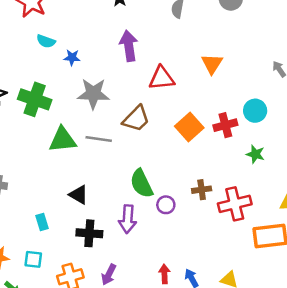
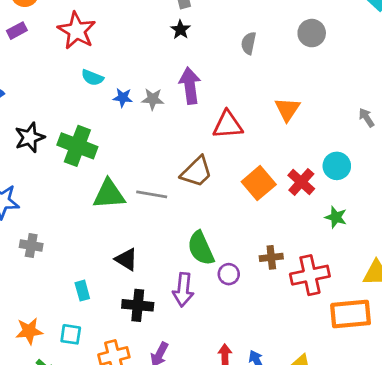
gray star: (93, 94) -> (153, 99), moved, size x0.6
red cross: (225, 125) -> (301, 182), turned -35

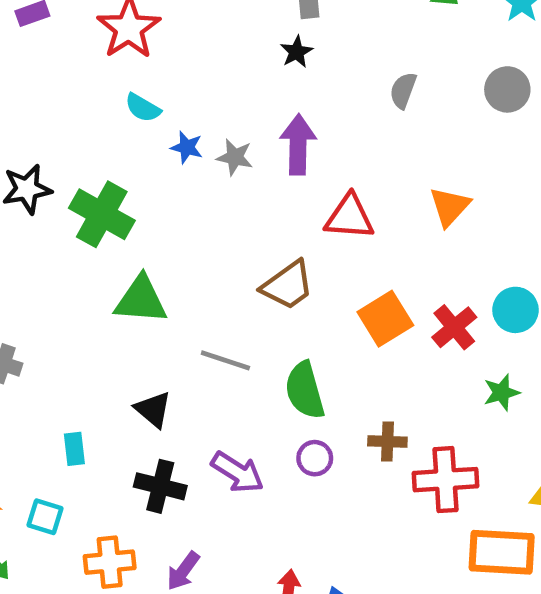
gray line: (152, 194) -> (225, 360), moved
green star: (336, 217) -> (501, 392), turned 30
green semicircle: (201, 248) -> (305, 390), moved
purple arrow: (183, 290) -> (237, 472), turned -72

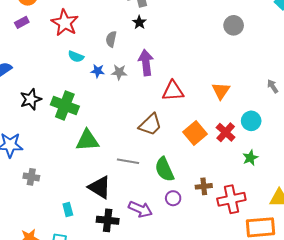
gray semicircle: (403, 90) -> (111, 39), moved
orange triangle: (450, 207) -> (221, 91), moved
black triangle: (153, 409) -> (100, 187), size x1.4

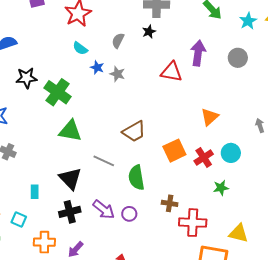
purple arrow: (146, 63) -> (198, 53), moved
red triangle: (173, 91) -> (172, 72), moved
purple circle: (173, 198) -> (129, 214), moved
black cross: (108, 220) -> (70, 212), turned -35

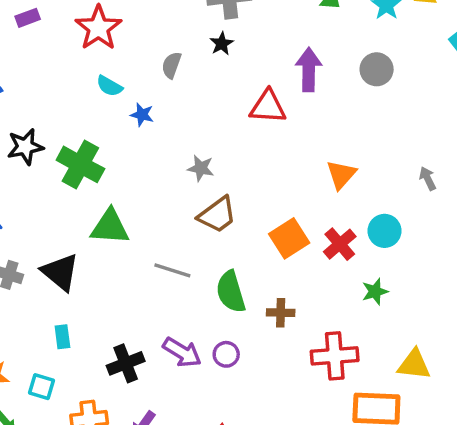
gray star: (117, 74) -> (201, 168), moved
black triangle: (70, 179) -> (60, 272), moved
brown cross: (170, 203) -> (281, 313), moved

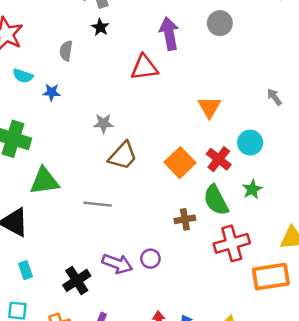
green semicircle: (231, 292) -> (216, 200), moved

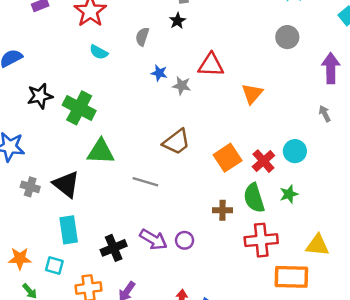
purple arrow: (169, 34) -> (331, 68), moved
blue star: (52, 92) -> (159, 73), moved
orange triangle: (209, 107) -> (252, 94), moved
gray star: (103, 123) -> (182, 86), moved
cyan rectangle: (25, 270) -> (69, 230), size x1.6

